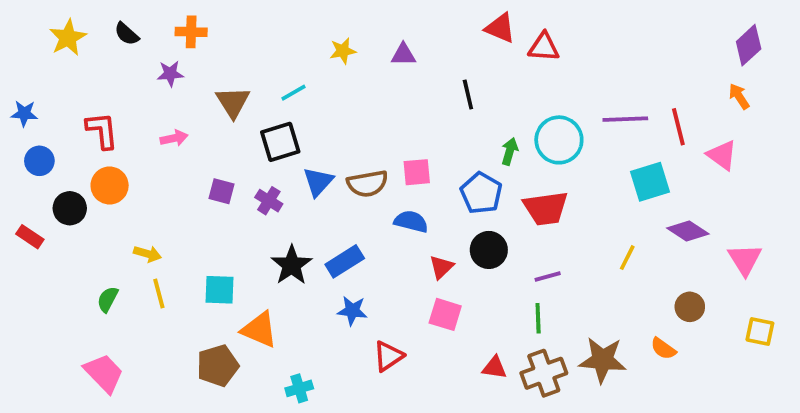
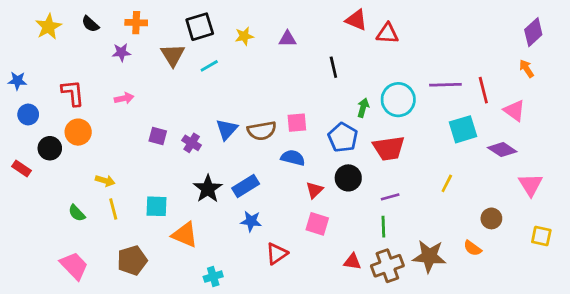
brown triangle: (233, 102) -> (173, 55), moved
black square: (280, 142) -> (200, 27), moved
purple diamond: (688, 231) -> (502, 150), moved
green semicircle: (108, 299) -> (77, 213), turned -72
brown pentagon: (218, 366) -> (132, 260), moved

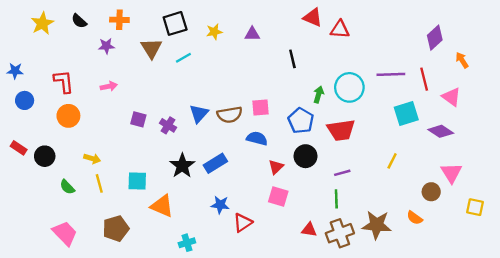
purple diamond: (533, 32) -> (435, 38), moved
black circle: (50, 148) -> (45, 156), moved
pink triangle: (531, 185) -> (451, 173), moved
blue star: (251, 221) -> (220, 205), moved

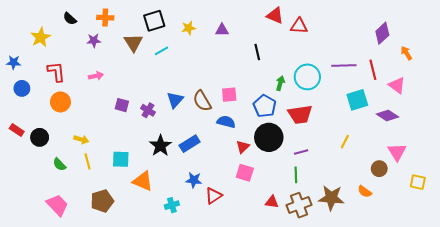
yellow star: (42, 23) -> (41, 37), moved
brown semicircle: (230, 115) -> (202, 101), turned 70
black circle: (306, 156) -> (269, 137), size x1.4
cyan cross: (187, 243) -> (172, 205), moved

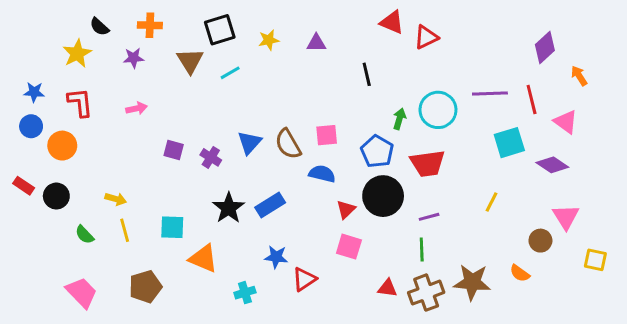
red triangle: (299, 26) -> (426, 37), turned -30
yellow star: (41, 37) -> (77, 53), moved
blue star: (14, 62) -> (34, 92), moved
orange circle: (60, 102) -> (62, 146), moved

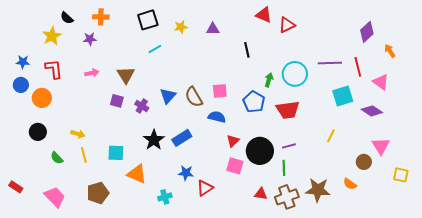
brown triangle: (190, 61) -> (126, 75), moved
red rectangle: (24, 186) -> (16, 187), moved
black circle: (383, 196) -> (260, 151), moved

